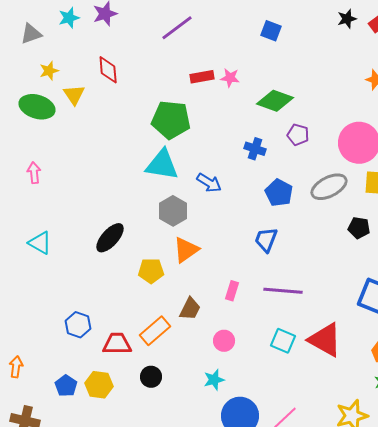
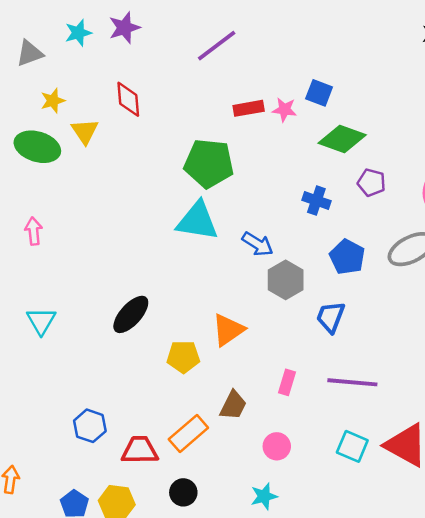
blue square: (271, 31) -> (319, 93), moved
gray hexagon: (173, 211) -> (286, 280), moved
cyan triangle: (40, 243) -> (41, 321), turned 30

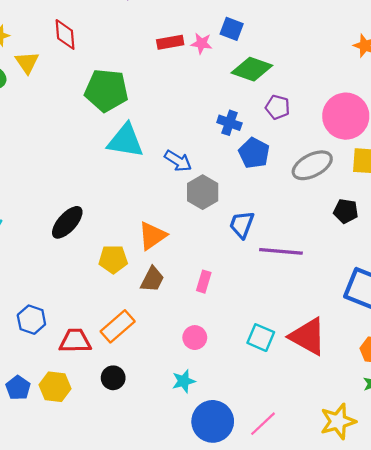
green pentagon: (209, 163) -> (106, 90), moved
blue pentagon: (347, 257) -> (254, 153), moved
purple line: (352, 382) -> (281, 251), moved
brown trapezoid: (233, 405) -> (152, 279), moved

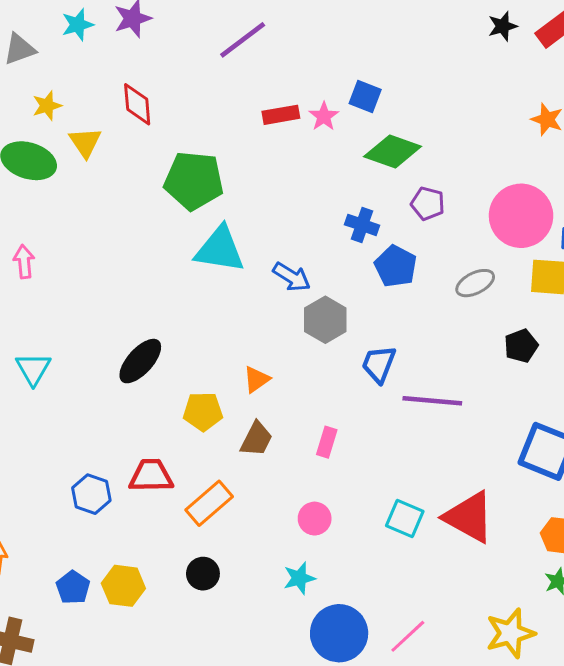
pink star: (201, 43) -> (324, 116), turned 30
gray ellipse: (312, 165) -> (475, 283), size x0.7
black pentagon: (346, 211) -> (521, 346), turned -30
orange triangle: (152, 236) -> (256, 379), size x0.7
red trapezoid: (75, 341) -> (151, 476), moved

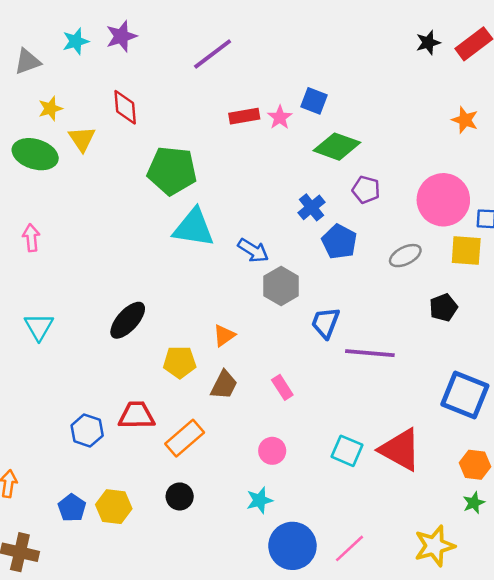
blue cross: (362, 225) -> (311, 207), turned 32
pink rectangle: (327, 442) -> (282, 387), turned -50

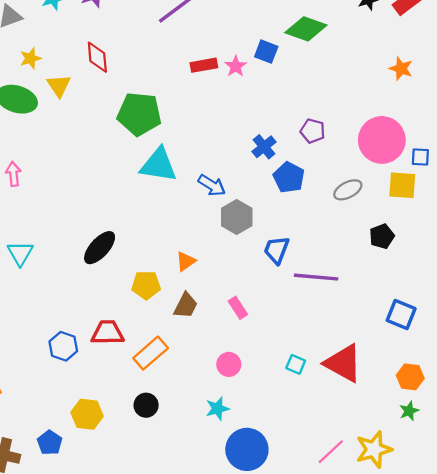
green diamond: (337, 147) -> (306, 29), moved
blue square: (465, 395) -> (401, 315), size x0.7
cyan square: (347, 451) -> (296, 364), size x0.7
blue pentagon: (72, 508) -> (50, 443), moved
pink line: (350, 548) -> (331, 452), moved

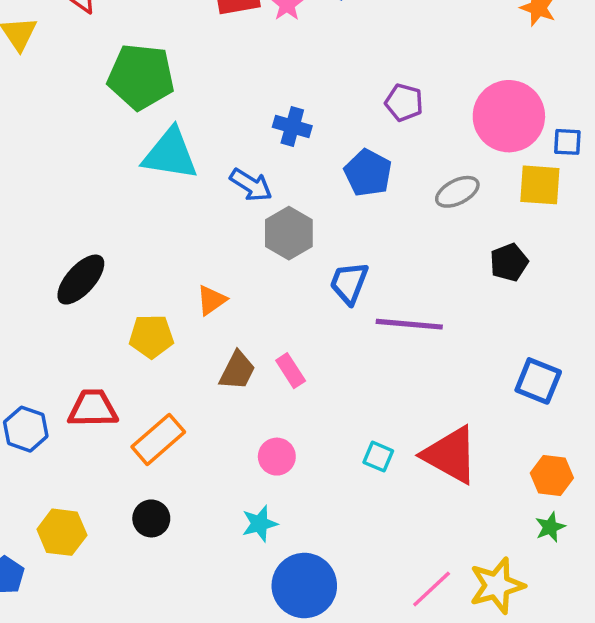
blue cross: (264, 147) -> (292, 126), moved, turned -35
brown trapezoid: (186, 305) -> (237, 371), moved

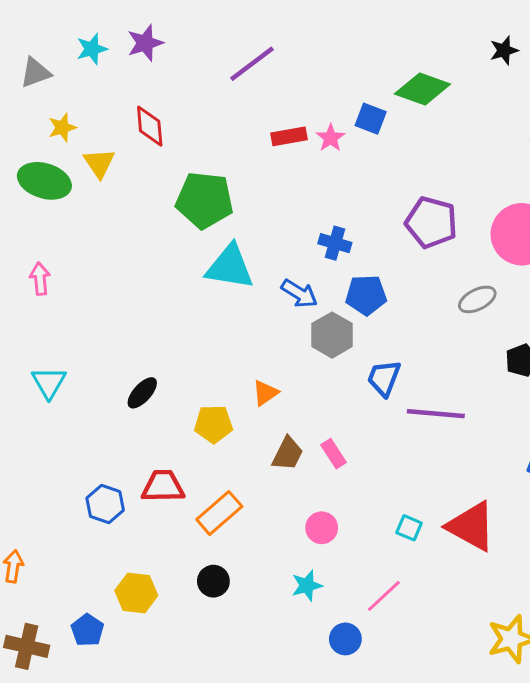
purple pentagon: (404, 102) -> (431, 222), size x1.6
blue pentagon: (368, 173) -> (366, 295), moved, turned -30
black ellipse: (81, 280) -> (142, 393), moved, size x0.7
blue circle: (304, 586) -> (345, 639), size x0.6
pink line: (432, 589) -> (384, 596), moved

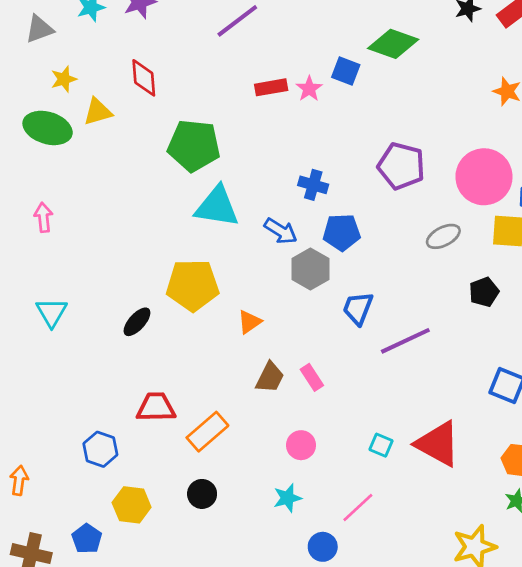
yellow triangle: (99, 163) -> (98, 112), turned 48
purple line: (436, 414) -> (405, 341), turned -30
yellow pentagon: (213, 424) -> (193, 285), moved, size x1.5
blue hexagon: (105, 504) -> (100, 449), moved

